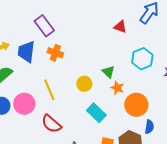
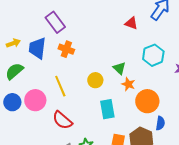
cyan rectangle: (96, 113) -> (107, 109), turned 36

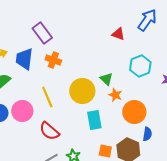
yellow circle: (95, 80) -> (82, 91), size x1.6

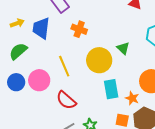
orange cross: (53, 60) -> (79, 29), moved
orange star: (115, 95) -> (132, 98), moved

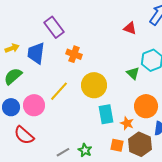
green triangle: (123, 48) -> (133, 73), moved
yellow line: (64, 66) -> (59, 91), turned 65
red semicircle: (66, 100) -> (24, 135), moved

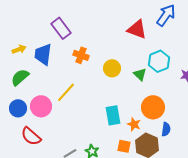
red triangle: (130, 28) -> (137, 29), size x1.5
yellow circle: (94, 85) -> (112, 68), moved, size x0.7

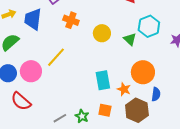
orange square: (124, 146) -> (105, 110), moved

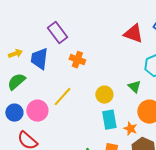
yellow circle: (102, 33) -> (104, 95), moved
green triangle: (130, 39) -> (134, 87), moved

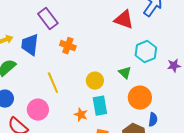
yellow line: (62, 97) -> (53, 83), turned -65
pink circle: (37, 111) -> (38, 110), moved
orange star: (130, 129) -> (81, 115), moved

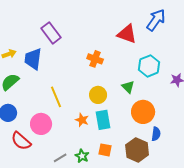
orange cross: (68, 46) -> (95, 59), moved
orange star: (81, 115) -> (82, 120), moved

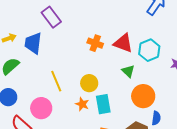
red triangle: (127, 34) -> (123, 43), moved
yellow circle: (98, 95) -> (89, 83), moved

